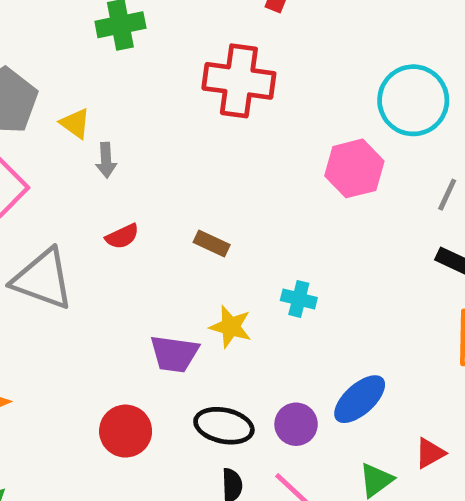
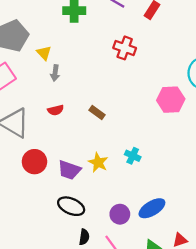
red cross: (239, 81) -> (125, 48), size x0.7
brown rectangle: (212, 244) -> (97, 112), moved
black ellipse: (224, 426) -> (71, 206), moved
red circle: (126, 431) -> (34, 162), moved

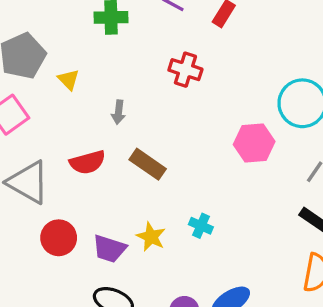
gray arrow: (55, 73) -> (118, 112), moved
red semicircle: (56, 110) -> (88, 162), size x1.5
brown rectangle: (97, 112) -> (148, 164), size x1.5

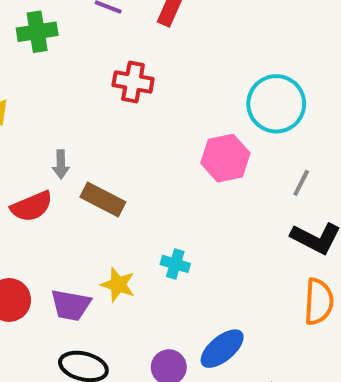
gray arrow: (118, 112) -> (61, 164), moved

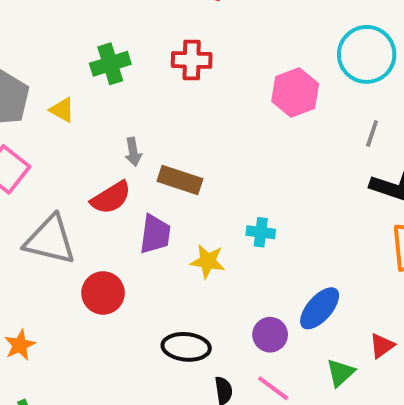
green cross: (37, 32) -> (110, 64), moved
cyan circle: (276, 104) -> (367, 54), moved
pink hexagon: (225, 158) -> (295, 93), moved
purple trapezoid: (71, 305) -> (155, 234), moved, turned -84

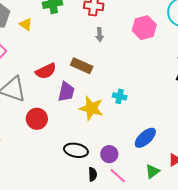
gray arrow: (133, 152) -> (100, 35), moved
yellow star: (208, 261) -> (91, 108), size x1.4
purple circle: (270, 335) -> (109, 154), moved

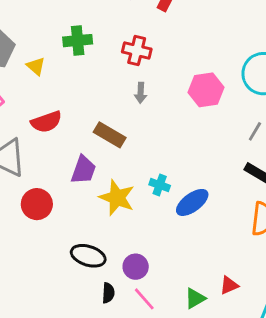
red semicircle: (46, 71) -> (46, 122), moved
blue ellipse: (145, 138) -> (192, 202), moved

